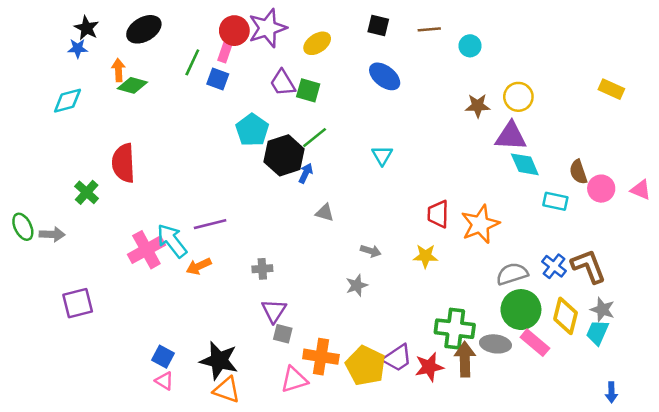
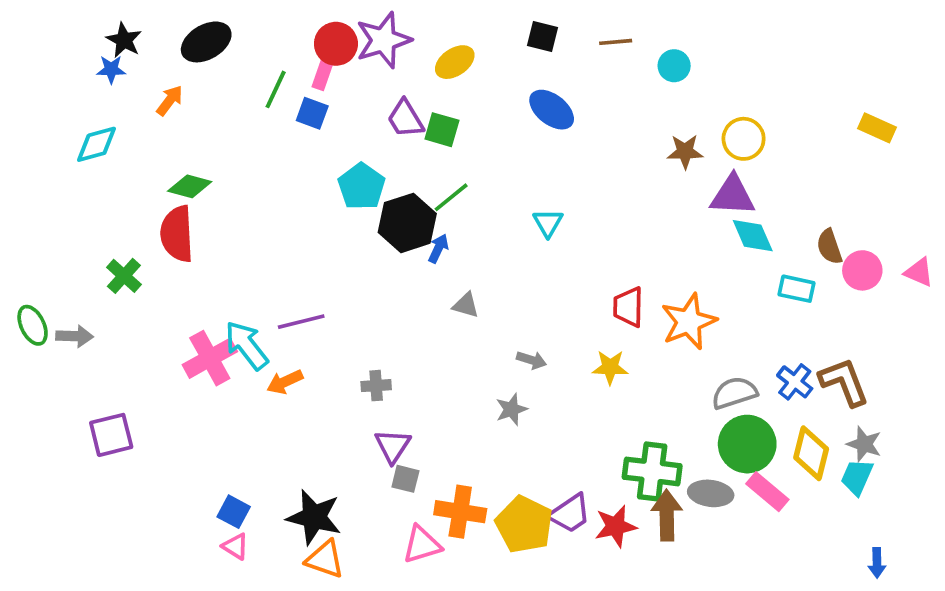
orange arrow: (118, 70) -> (170, 100), turned 40
green diamond: (132, 85) -> (190, 186), moved

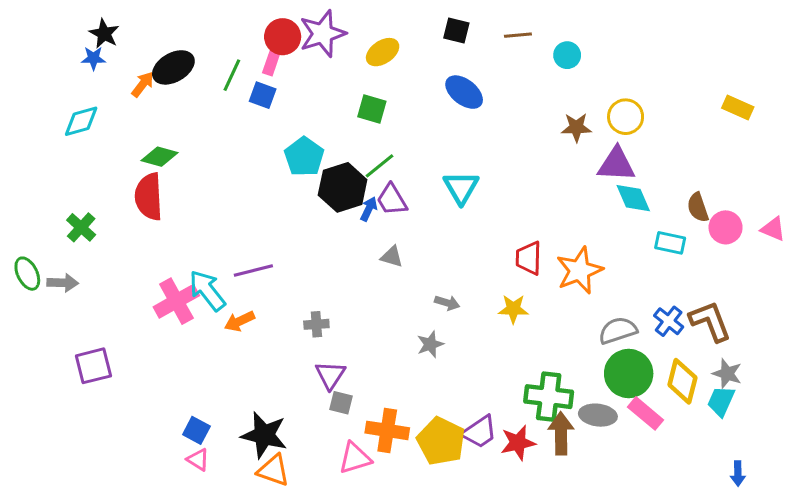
black ellipse: (206, 42) -> (173, 67), moved
purple trapezoid: (405, 119) -> (392, 200), moved
cyan triangle: (548, 223) -> (461, 187), size x1.4
green cross: (124, 276) -> (81, 227), moved

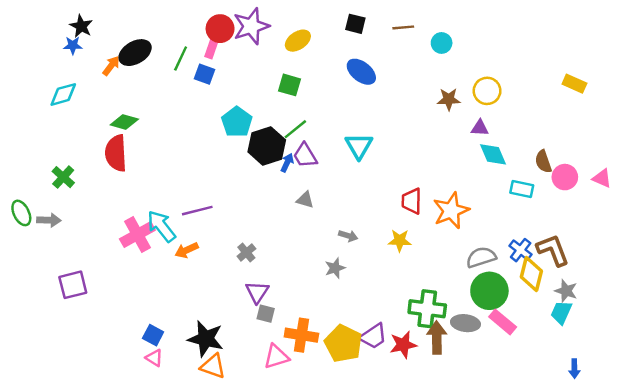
purple triangle: (616, 164) -> (480, 128), size x0.6
gray cross: (316, 324) -> (246, 252), turned -36
yellow diamond: (682, 381) -> (531, 274), moved

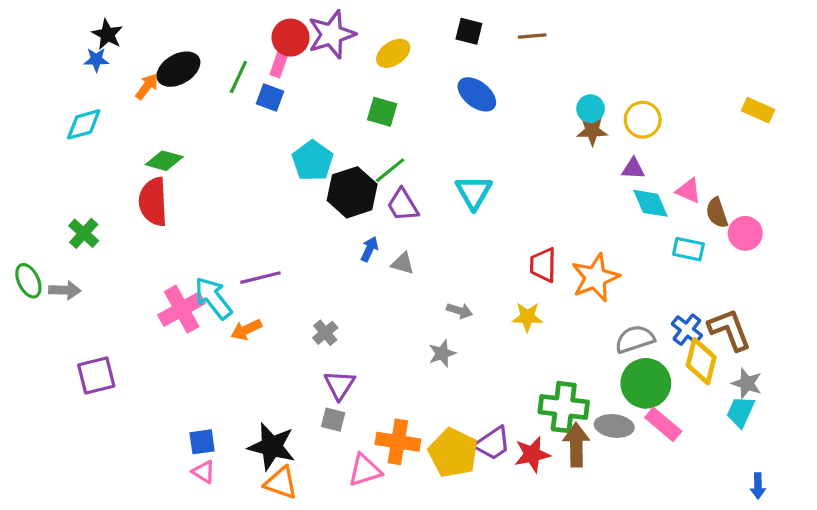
cyan circle: (442, 43) -> (591, 109), moved
blue arrow: (287, 163) -> (369, 249), moved
pink triangle: (602, 178) -> (688, 191), moved
gray square: (266, 314) -> (333, 420), moved
blue square: (153, 335) -> (202, 442), turned -36

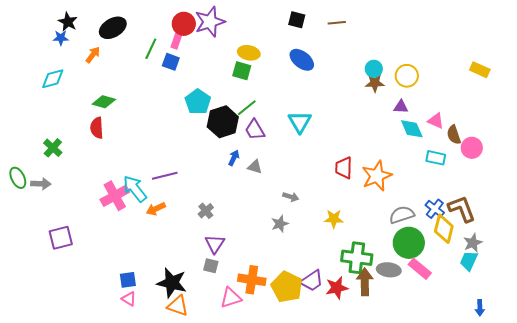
yellow ellipse: (393, 53) -> (249, 53), moved, turned 45
black ellipse: (178, 69) -> (113, 28), moved
red semicircle: (153, 202) -> (97, 128), size x0.7
yellow star: (527, 317) -> (334, 219), moved
gray star: (747, 383) -> (473, 243), turned 30

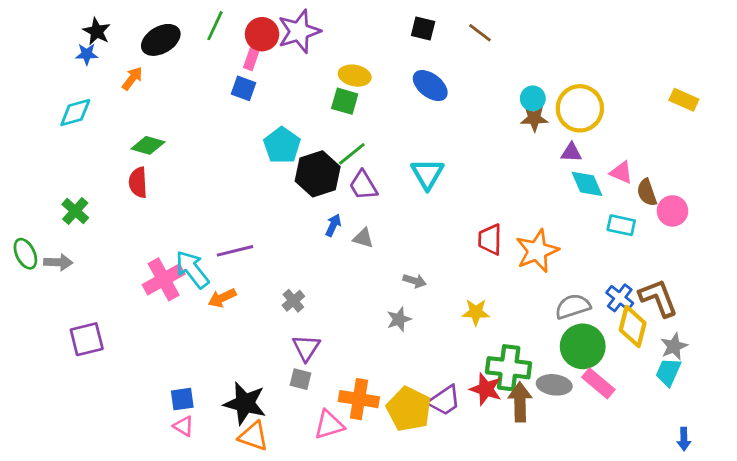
brown line: (337, 23) -> (480, 33), turned 42
green line: (151, 49) -> (215, 26), moved
yellow circle: (407, 76) -> (580, 108), size x1.4
red star: (337, 288) -> (486, 389), moved, turned 30

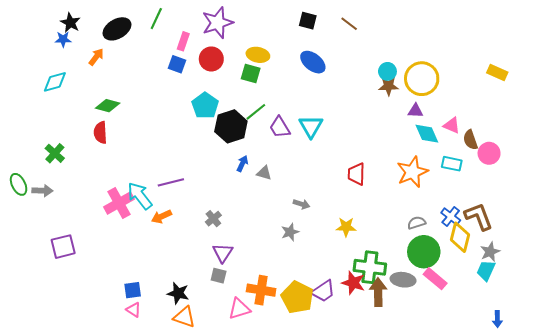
red circle: (262, 34) -> (211, 59), moved
purple trapezoid: (363, 185) -> (280, 127), moved
orange star: (537, 251) -> (412, 172), moved
gray semicircle: (573, 306) -> (417, 223), size x0.7
black star: (245, 403) -> (178, 293), size x0.7

